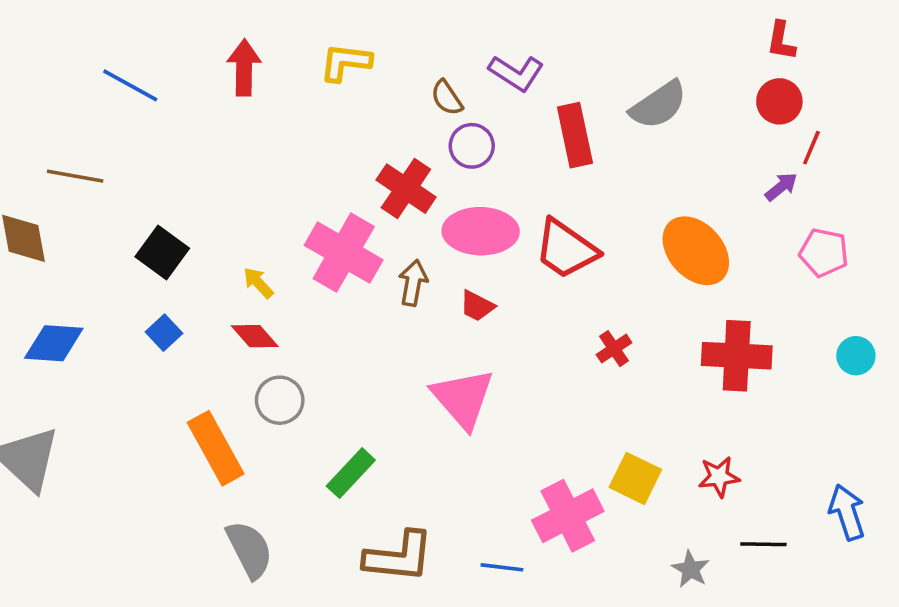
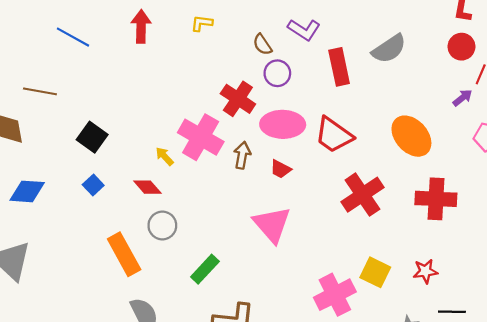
yellow L-shape: (345, 62) -> (202, 23), size x0.7
yellow arrow: (258, 283) -> (164, 156), moved
red cross: (614, 349) -> (362, 195), size x2.0

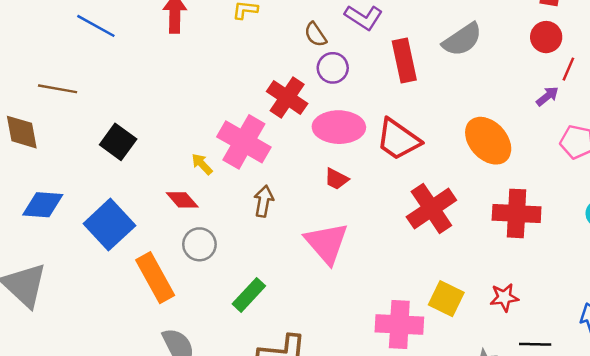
brown arrow: (242, 155) -> (264, 201), moved
blue square: (93, 185) -> (109, 225), moved, size x2.0
pink cross: (335, 295) -> (399, 325), turned 30

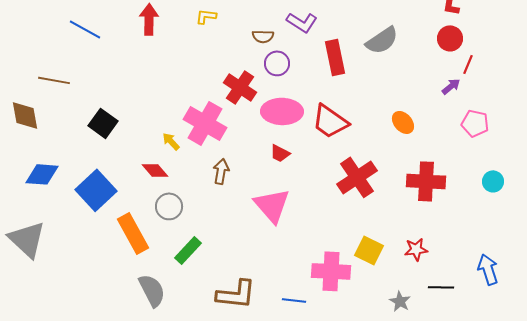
brown semicircle: (315, 35) -> (263, 36), turned -55
orange ellipse: (488, 141) -> (403, 122), size x0.6
green rectangle: (249, 295) -> (188, 250), moved

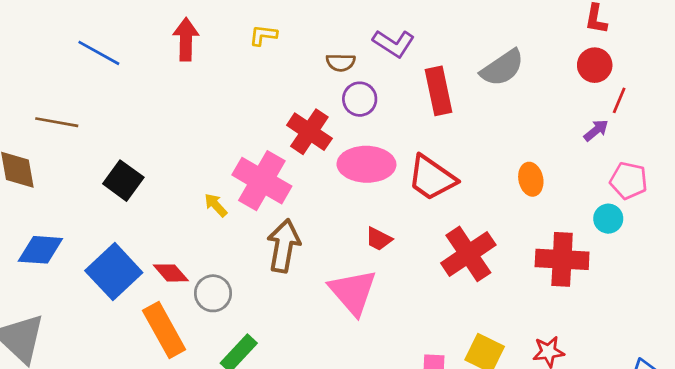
orange ellipse: (403, 122) -> (531, 179), turned 30
red trapezoid: (280, 153) -> (379, 239), moved
red diamond: (155, 170) -> (171, 273), moved
brown arrow: (221, 171) -> (284, 246), size x1.5
cyan circle: (493, 181) -> (608, 219), moved

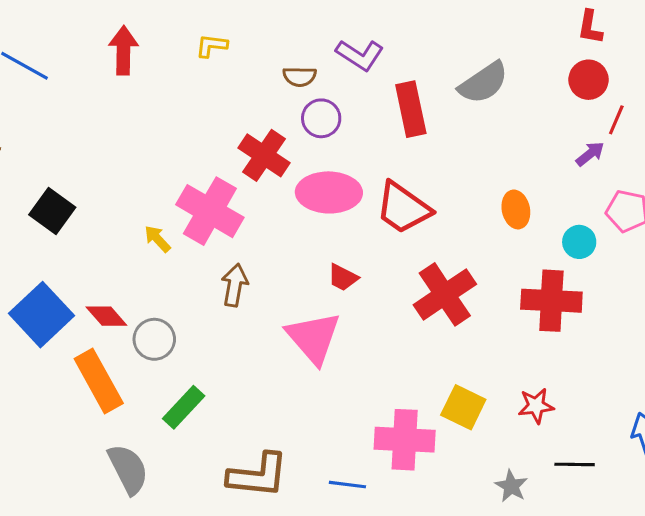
cyan circle: (608, 219) -> (579, 242), moved
brown arrow: (284, 246) -> (235, 285), size x0.7

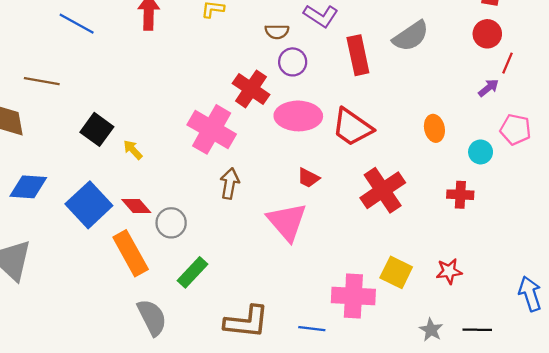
yellow arrow: (157, 239) -> (133, 150), moved
red cross: (551, 301) -> (460, 195), size x0.6
black line: (575, 464) -> (477, 330), moved

